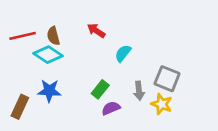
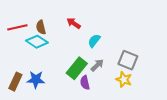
green rectangle: (100, 89) -> (77, 68), size x1.5
blue star: (49, 91) -> (36, 80), moved
gray arrow: (139, 91) -> (97, 65), moved, turned -128
purple semicircle: (111, 108) -> (85, 83), turned -80

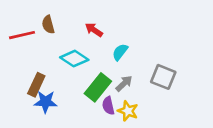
brown semicircle: (41, 27) -> (48, 25), moved
cyan diamond: (37, 42) -> (74, 59), moved
yellow star: (124, 80) -> (128, 111), moved
brown rectangle: (15, 82) -> (36, 85), moved

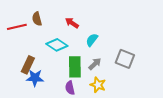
green rectangle: (98, 87) -> (75, 67), turned -40
purple semicircle: (108, 106) -> (70, 88), moved

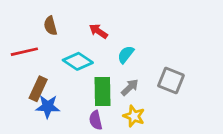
red line: (17, 27) -> (24, 52), moved

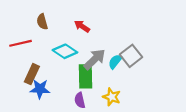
cyan semicircle: (126, 54) -> (115, 62), moved
gray square: (171, 81) -> (131, 56), moved, turned 30
gray arrow: (130, 87) -> (95, 59), moved, size x1.5

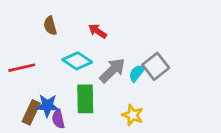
red line: (21, 43) -> (22, 68), moved
brown rectangle: (32, 74) -> (31, 112), moved
green rectangle: (85, 76) -> (85, 99), moved
purple semicircle: (80, 100) -> (58, 119), moved

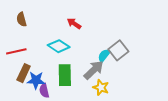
brown semicircle: (50, 26) -> (21, 19), moved
gray arrow: (112, 70) -> (94, 70), moved
brown rectangle: (31, 112) -> (24, 73), moved

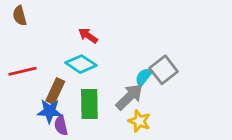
brown semicircle: (21, 19) -> (20, 16), moved
red arrow: (74, 24) -> (88, 36), moved
brown rectangle: (24, 73) -> (55, 91), moved

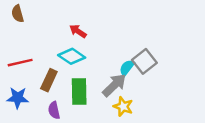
blue star: (50, 111) -> (18, 98), moved

